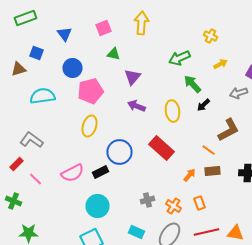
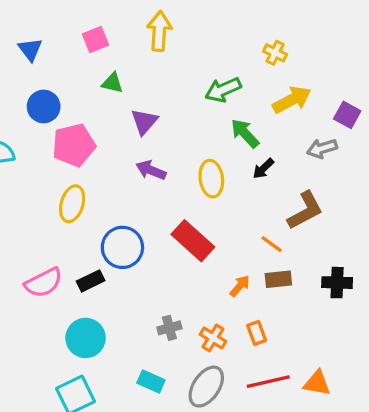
yellow arrow: (220, 64) -> (292, 100), size x1.6

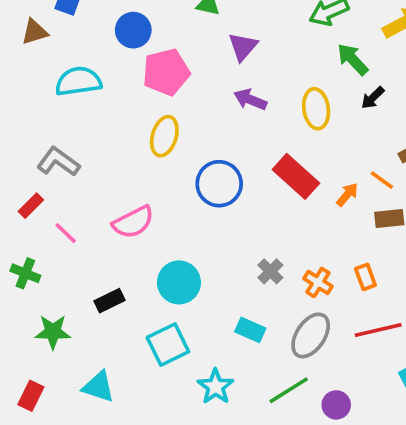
black rectangle: (91, 281) -> (109, 301), moved
orange arrow: (240, 286) -> (347, 195), moved
gray cross: (169, 328) -> (270, 271), turned -30

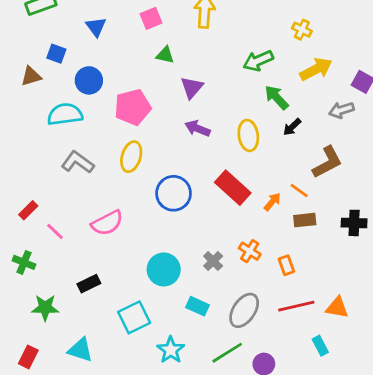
blue circle: (133, 30) -> (89, 80), moved
gray L-shape: (58, 162) -> (78, 162), moved
cyan circle: (179, 282) -> (164, 269), moved
orange cross: (318, 282) -> (250, 251), moved

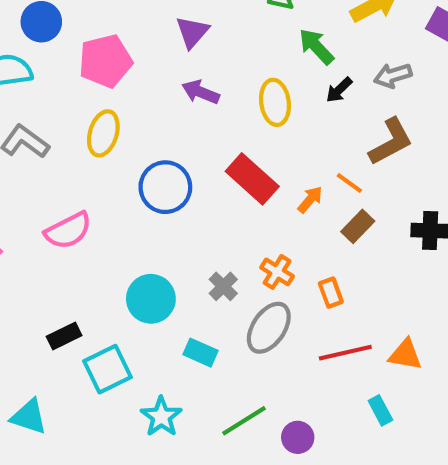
gray arrow: (341, 110) -> (393, 75), moved
brown rectangle: (305, 220) -> (358, 226), turned -40
black rectangle: (89, 284) -> (64, 336), moved
gray ellipse: (244, 310) -> (269, 328), moved

